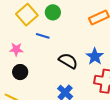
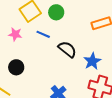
pink star: (16, 49) -> (15, 34), moved
black semicircle: (68, 61) -> (67, 49), moved

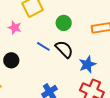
green circle: (56, 12) -> (64, 23), moved
blue line: (43, 34) -> (43, 46), moved

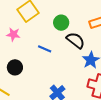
black semicircle: (64, 49) -> (75, 40), moved

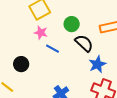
pink star: (13, 34) -> (41, 33), moved

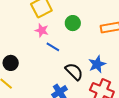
black semicircle: (84, 43) -> (74, 72), moved
black circle: (21, 64) -> (11, 63), moved

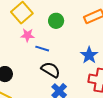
black semicircle: (74, 72) -> (51, 70), moved

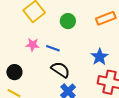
pink star: (28, 35) -> (33, 45), moved

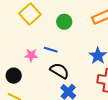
pink star: (33, 45) -> (31, 55), moved

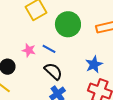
green circle: (64, 22) -> (68, 24), size x1.6

